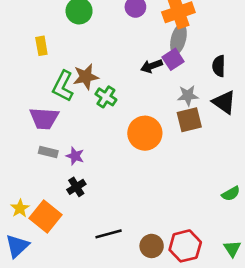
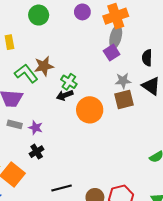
black arrow: (152, 66) -> (65, 95), moved
green L-shape: (63, 86) -> (26, 73), turned 115
green cross: (106, 97) -> (69, 82), moved

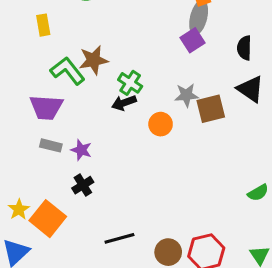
gray star: (123, 81) -> (186, 95), moved
orange circle: (90, 110) -> (161, 124), size x0.6

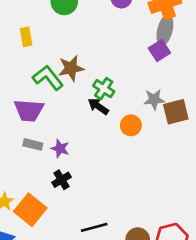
black arrow: (124, 103) -> (98, 106), turned 55

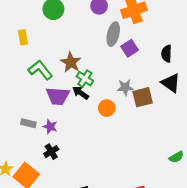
gray ellipse: (165, 30) -> (113, 34), moved
brown star: (71, 68) -> (71, 62), moved, turned -30
purple trapezoid: (29, 110) -> (58, 96), moved

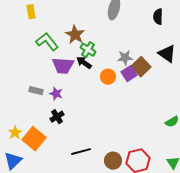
purple square: (130, 48) -> (129, 74), moved
black semicircle: (167, 54) -> (158, 17), moved
brown square: (143, 97) -> (141, 67), turned -30

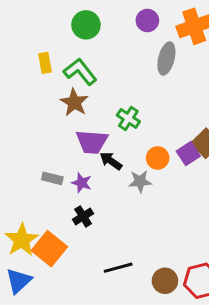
brown star: (75, 35) -> (74, 102), moved
green L-shape: (47, 42) -> (80, 72), moved
gray star: (125, 58) -> (140, 181), moved
black arrow: (84, 63) -> (111, 161), moved
yellow star: (15, 133) -> (22, 240), size x1.6

